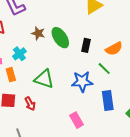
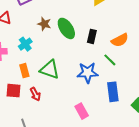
orange rectangle: (11, 75) -> (24, 71), moved

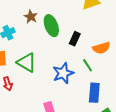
blue star: (88, 73) -> (63, 73), turned -30
blue rectangle: (113, 92) -> (94, 93), moved

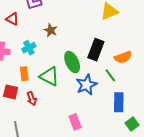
green ellipse: (51, 26) -> (72, 62), moved
black rectangle: (75, 39) -> (96, 50), size x1.5

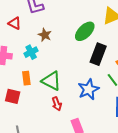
brown star: (51, 30) -> (45, 35), moved
green ellipse: (72, 62) -> (85, 31), moved, turned 70
red arrow: (32, 99) -> (57, 104), moved

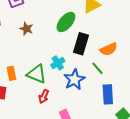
cyan cross: (31, 52) -> (58, 63), moved
red arrow: (57, 104) -> (44, 96), turned 48

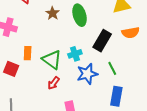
green ellipse: (66, 22) -> (80, 15), moved, turned -70
orange semicircle: (109, 49) -> (131, 33), moved

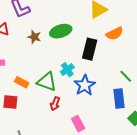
green ellipse: (80, 15) -> (61, 31), turned -75
orange rectangle: (28, 53) -> (22, 82), turned -48
green line: (112, 68) -> (126, 76), moved

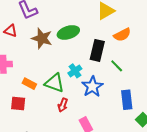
brown star: (34, 37) -> (42, 38), size x1.5
green line: (126, 76) -> (117, 66), moved

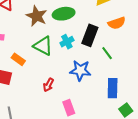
cyan cross: (75, 71) -> (67, 42), moved
green triangle: (54, 83) -> (43, 46), moved
blue star: (92, 87) -> (80, 71), turned 30

